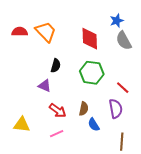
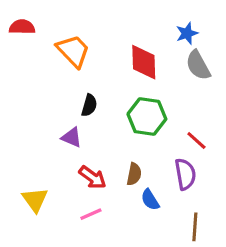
red semicircle: (20, 32) -> (22, 27), moved
yellow triangle: (22, 125) -> (35, 200), turned 48

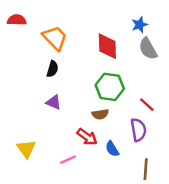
black semicircle: (89, 105) -> (52, 69), moved
brown semicircle: (134, 174) -> (100, 114), moved, turned 70
red arrow: (92, 177) -> (87, 137), moved

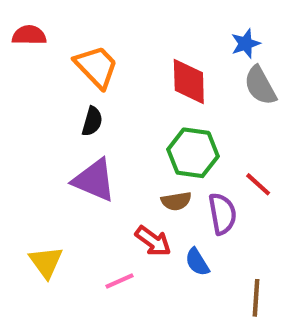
purple triangle: (54, 102) -> (94, 180), size x1.6
purple semicircle: (138, 130) -> (222, 214), moved

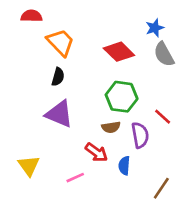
red semicircle: (29, 35) -> (31, 16), moved
red diamond: (189, 81) -> (119, 52), turned -44
blue semicircle: (197, 262) -> (124, 166), turned 36
brown line: (256, 298) -> (161, 188), turned 30

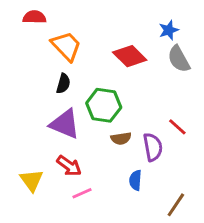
green hexagon: (122, 97) -> (104, 105), moved
red arrow: (96, 152) -> (69, 166), moved

